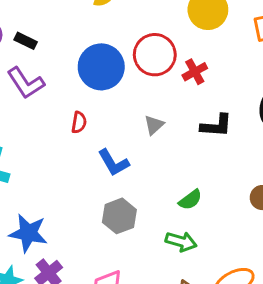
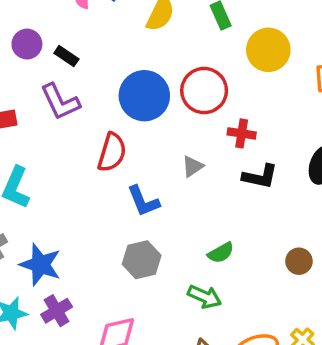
red cross: (195, 72) -> (242, 133), moved, turned 30
red semicircle: (79, 122) -> (112, 152), size x1.6

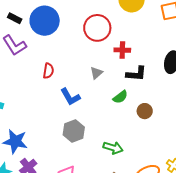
blue circle: (144, 96) -> (45, 21), moved
red semicircle: (112, 152) -> (48, 71), size x0.7
green semicircle: (221, 253) -> (120, 97), moved
brown circle: (299, 261) -> (145, 111), moved

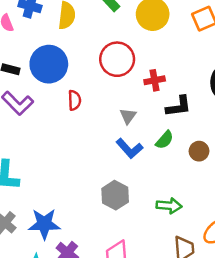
red semicircle: (48, 71) -> (74, 100), moved
blue L-shape: (70, 97) -> (129, 148), moved

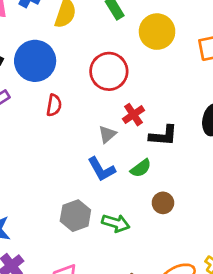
red cross: (155, 80) -> (133, 115), moved, turned -36
brown circle: (199, 151) -> (163, 203), moved
green arrow: (169, 206) -> (116, 223), moved

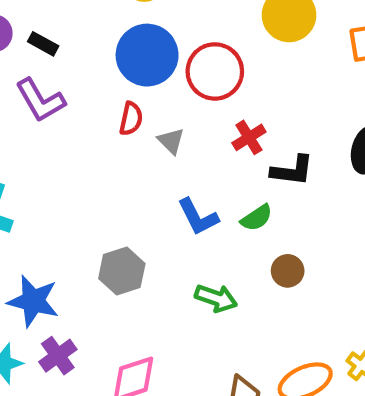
blue circle: (35, 61) -> (147, 55), moved
gray triangle: (107, 134) -> (171, 141), moved, turned -36
gray hexagon: (75, 216) -> (122, 271), moved

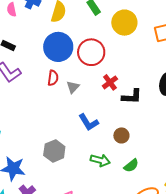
gray triangle: (171, 141) -> (73, 87), turned 32
green semicircle: (257, 218) -> (131, 166), moved
brown circle: (288, 271) -> (121, 135), moved

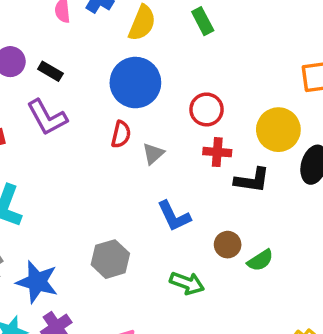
yellow circle: (124, 23) -> (278, 130), moved
red circle: (91, 52) -> (207, 109), moved, size x0.7
red cross: (110, 82) -> (217, 152), turned 35
green semicircle: (131, 166) -> (260, 260), moved

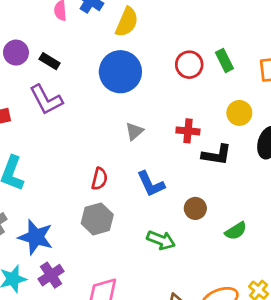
green rectangle: (203, 21) -> (224, 60), moved
red circle: (207, 109) -> (189, 65), moved
yellow circle: (278, 130) -> (239, 113), size x0.7
red semicircle: (121, 134) -> (99, 179), moved
green semicircle: (260, 260) -> (236, 231), moved

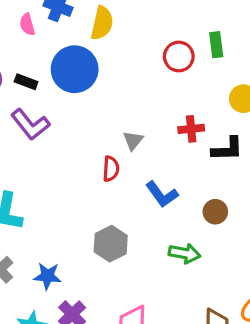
green rectangle: (224, 60) -> (216, 45), turned 30
blue circle: (120, 72) -> (75, 69), moved
red semicircle: (99, 179) -> (111, 169), moved
blue star: (36, 237) -> (47, 276), size x0.7

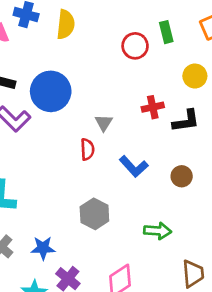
blue circle: (75, 69) -> (51, 91), moved
green arrow: (184, 253) -> (158, 231), moved

